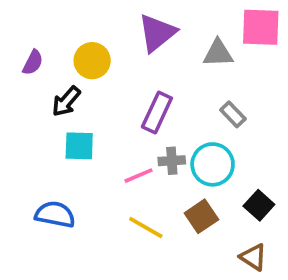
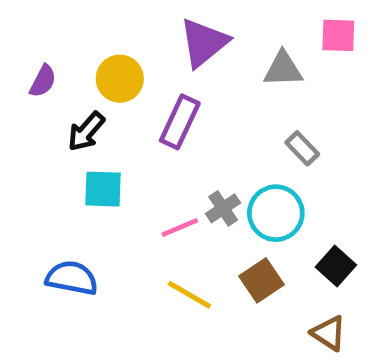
pink square: (261, 27) -> (338, 35), size x0.7
purple rectangle: (157, 113) -> (180, 122), moved
gray cross: (172, 161) -> (223, 208), turned -30

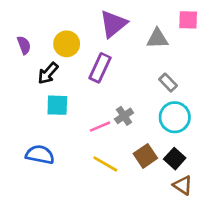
purple semicircle: (43, 81) -> (24, 45), turned -48
cyan circle: (276, 213) -> (175, 117), moved
black square: (336, 266) -> (175, 159), moved

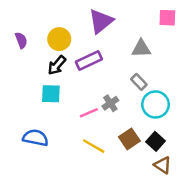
gray triangle: (157, 39) -> (141, 49), moved
purple rectangle: (100, 68) -> (89, 60), turned 40
black arrow: (48, 73) -> (57, 65), moved
gray rectangle: (168, 83) -> (139, 82), moved

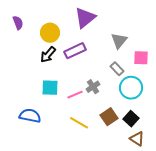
pink square: (167, 18) -> (141, 58), moved
purple semicircle: (21, 40) -> (18, 23), moved
gray triangle: (141, 49) -> (119, 41), turned -48
cyan square: (51, 94) -> (50, 88), moved

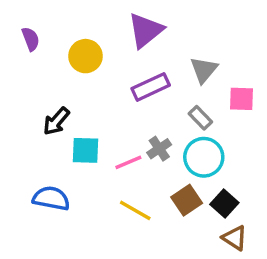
purple rectangle: (75, 51) -> (151, 87), moved
black arrow: (48, 55) -> (56, 121), moved
cyan circle: (131, 88) -> (204, 157), moved

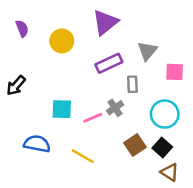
gray rectangle: (200, 118) -> (132, 84), moved, turned 42
black arrow: (56, 121) -> (16, 86), moved
cyan circle: (204, 157) -> (165, 114), moved
yellow line: (135, 210) -> (83, 156), moved

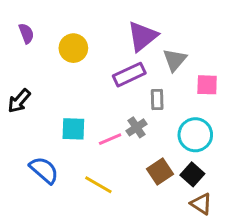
purple triangle: (105, 22) -> (142, 36), moved
blue semicircle: (37, 144) -> (44, 170), turned 30

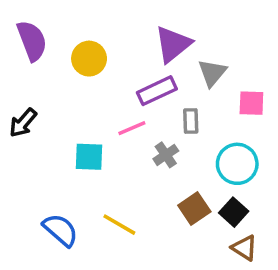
purple semicircle: (26, 33) -> (32, 41), size x1.6
pink line: (110, 139) -> (132, 128), moved
blue semicircle: (44, 170) -> (60, 230), moved

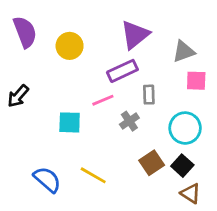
gray triangle: (212, 73) -> (184, 51), moved, turned 30

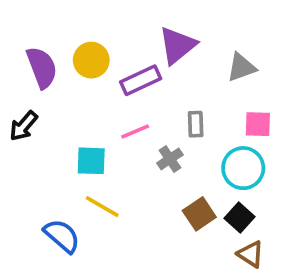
purple semicircle: (25, 32) -> (42, 67), moved
purple rectangle: (122, 71) -> (141, 80), moved
pink square: (196, 81) -> (258, 124), moved
yellow line: (93, 175) -> (102, 207), moved

